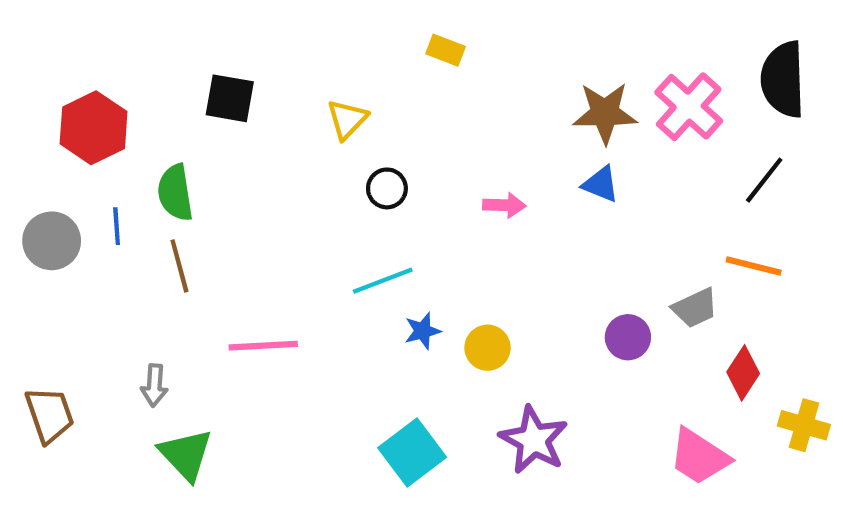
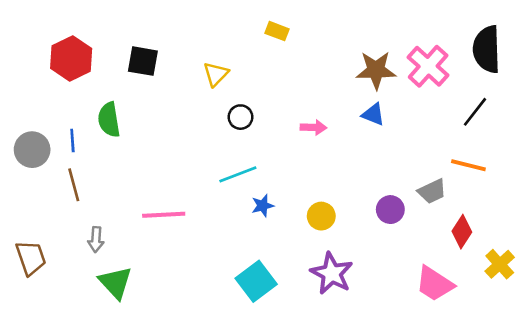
red hexagon: (94, 128) -> (71, 58), moved
brown line: (179, 266) -> (74, 185), moved
yellow circle: (488, 348) -> (321, 216), moved
yellow cross: (804, 425) -> (500, 264), turned 32

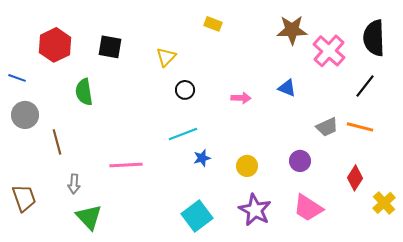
brown star: (376, 70) -> (292, 30), moved
blue line: (72, 141) -> (17, 78), moved, turned -66
gray trapezoid: (432, 191) -> (327, 127), moved
pink trapezoid: (435, 284) -> (308, 208), moved

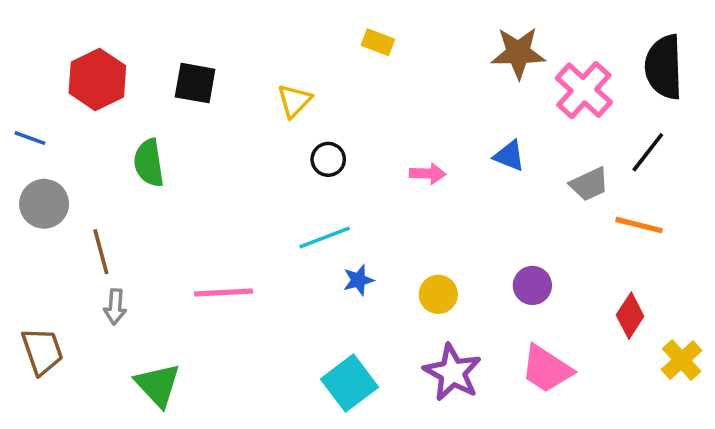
gray trapezoid: (327, 127) -> (589, 184), moved
gray arrow: (74, 184) -> (115, 307), moved

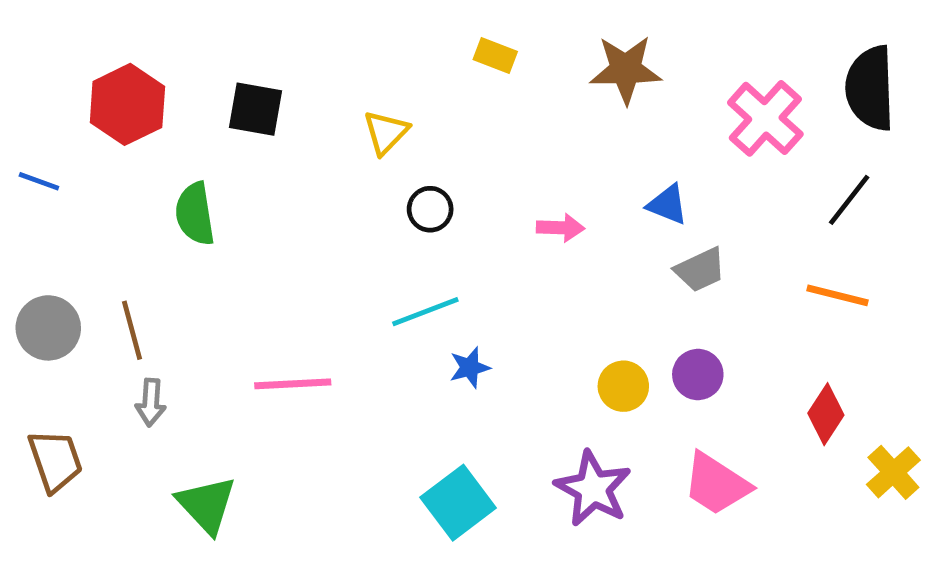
brown star: (518, 53) -> (626, 70), moved
gray trapezoid: (589, 184) -> (700, 270), moved
gray circle: (44, 204) -> (48, 328), moved
yellow circle: (438, 294) -> (623, 386), moved

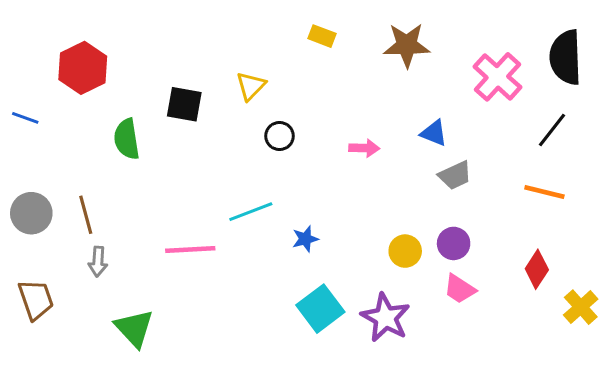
black square: (255, 109) -> (184, 104), moved
cyan line: (425, 312) -> (251, 212), moved
pink trapezoid: (716, 484) -> (460, 289), moved, size x0.7
cyan square: (458, 503) -> (320, 309), moved

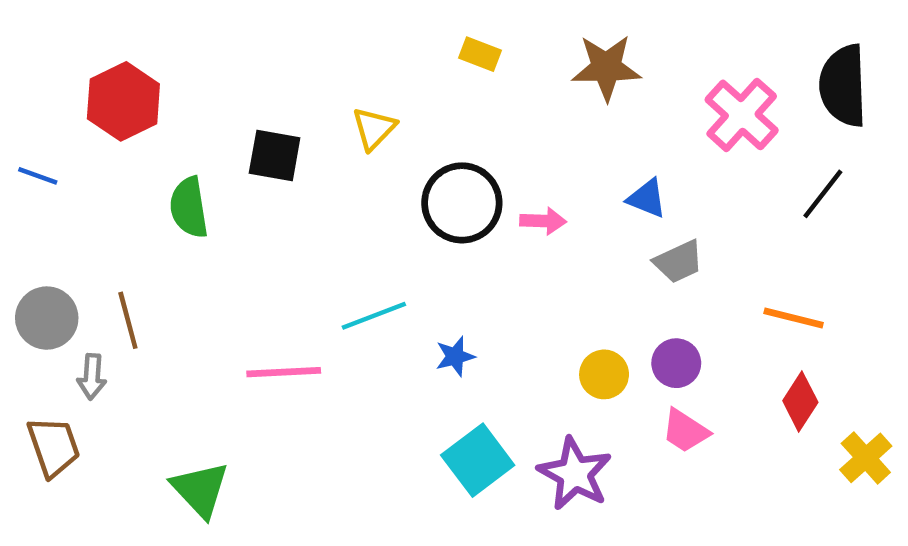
black circle: (280, 136) -> (462, 203), moved, size x1.8
orange line: (544, 192) -> (794, 318), moved
gray arrow: (98, 262) -> (92, 377), moved

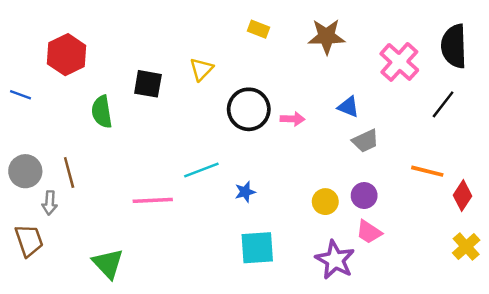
red diamond: (800, 401) -> (462, 196), moved
cyan square: (478, 460) -> (257, 248), turned 33
purple star: (575, 474) -> (335, 260), moved

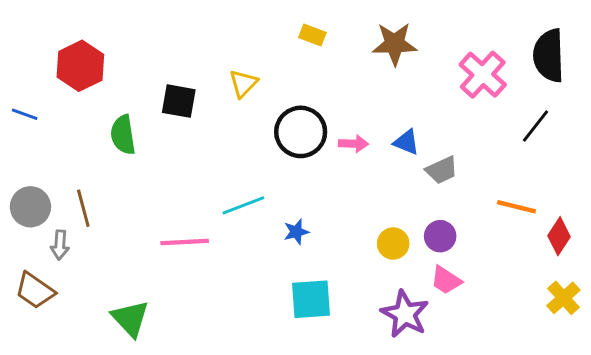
blue triangle: (348, 107) -> (406, 142), moved
brown trapezoid: (29, 240) -> (35, 290), turned 144

